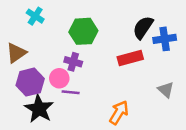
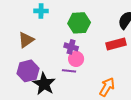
cyan cross: (35, 16) -> (41, 11), turned -32
pink circle: (59, 78) -> (76, 59), moved
purple hexagon: (30, 82) -> (28, 71), moved

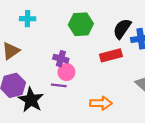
green hexagon: (79, 23) -> (81, 24), moved
orange arrow: (107, 87) -> (101, 103), turned 60

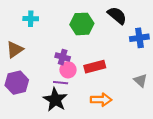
black semicircle: (122, 29) -> (117, 15), moved, turned 96
red rectangle: (111, 55) -> (95, 67), moved
black star: (31, 100) -> (55, 100), moved

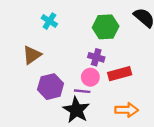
cyan cross: (31, 19) -> (49, 21), turned 32
purple cross: (63, 57) -> (96, 57), moved
purple hexagon: (17, 83) -> (51, 87), moved

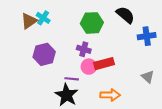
brown triangle: (32, 55) -> (29, 21), moved
pink circle: (90, 77) -> (89, 67), moved
purple hexagon: (51, 87) -> (44, 54), moved

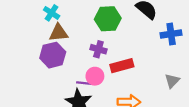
brown triangle: (29, 21) -> (59, 33), moved, turned 30
pink circle: (89, 67) -> (95, 76), moved
gray triangle: (148, 77) -> (172, 81), turned 32

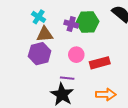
purple cross: (98, 49) -> (71, 24), moved
pink circle: (95, 76) -> (76, 55), moved

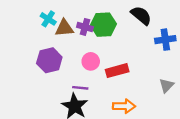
brown triangle: (45, 34) -> (64, 28), moved

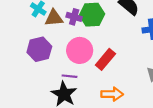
pink circle: (91, 61) -> (80, 50), size x1.5
red rectangle: (117, 71) -> (105, 59), turned -35

